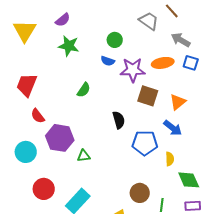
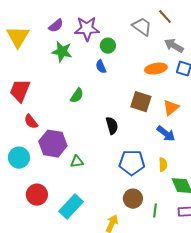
blue semicircle: (108, 61) -> (101, 67), turned 48
purple star: (133, 70) -> (87, 29), moved
blue pentagon: (145, 143) -> (132, 163), moved

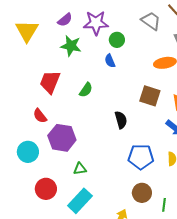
red trapezoid: (20, 91) -> (50, 82), moved
green triangle: (77, 162) -> (80, 169), moved

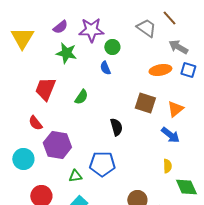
blue pentagon: (141, 157) -> (102, 164), moved

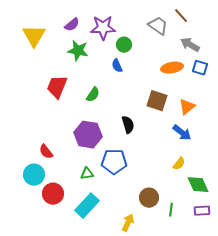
red semicircle: (35, 123) -> (46, 152), moved
purple hexagon: (57, 145) -> (88, 135), moved
cyan circle: (23, 159) -> (34, 175), moved
yellow semicircle: (167, 166) -> (179, 164), turned 40

